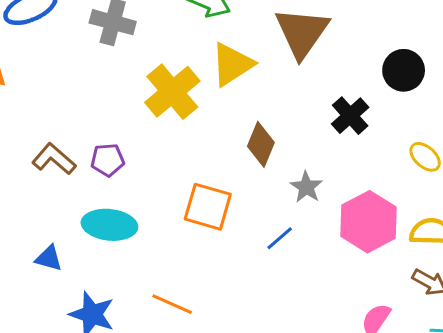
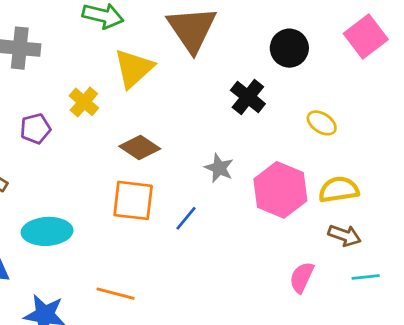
yellow cross: (172, 92) -> (84, 102), size x0.6
brown diamond: (261, 144) -> (140, 148), moved, turned -69
purple pentagon: (108, 160) -> (35, 129), moved
blue line: (280, 238) -> (186, 218), moved

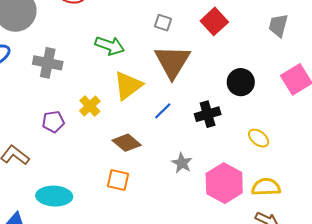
black cross: (248, 97) -> (208, 114), turned 30
orange square: (133, 200) -> (118, 180), size x0.7
blue line: (186, 218) -> (163, 111), moved

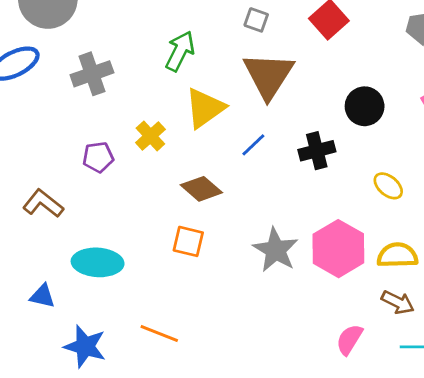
green arrow: (110, 46) -> (180, 51), turned -84
gray cross: (48, 63) -> (92, 74), turned -32
gray star: (182, 163) -> (276, 250), moved, size x1.5

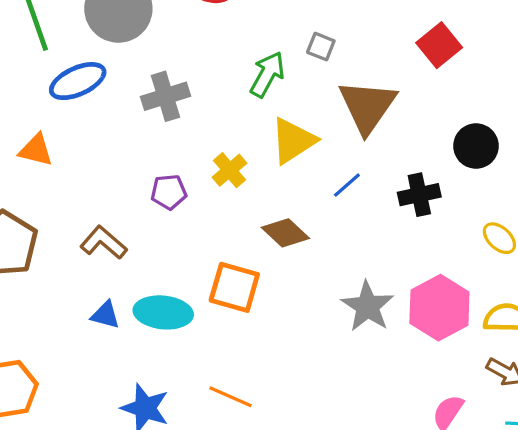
gray square: (256, 20) -> (321, 47), moved
orange square: (188, 241) -> (234, 287), moved, size x1.4
blue triangle: (42, 296) -> (105, 315), moved

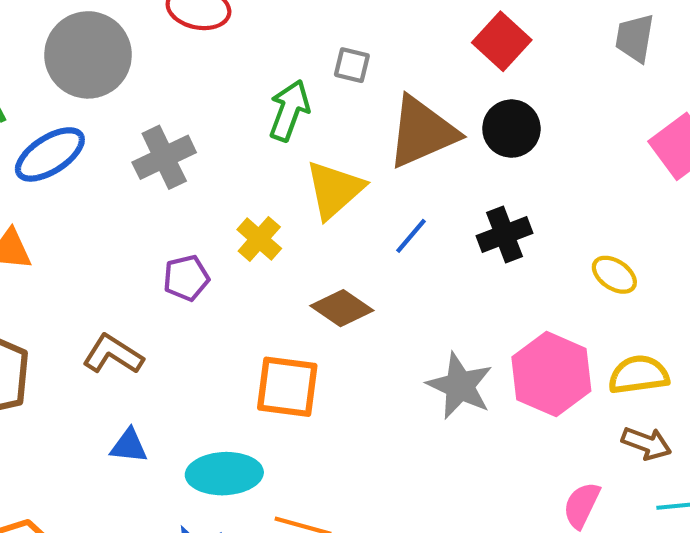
brown triangle: (367, 106) -> (422, 132), turned 40
black circle: (476, 146) -> (511, 129), moved
cyan ellipse: (163, 312) -> (224, 474), moved

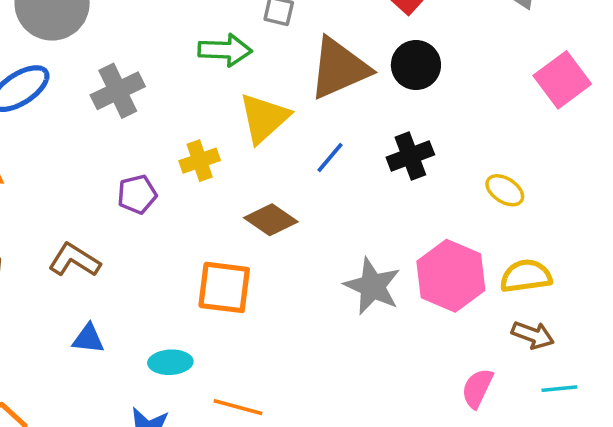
green arrow: (289, 110) -> (225, 50), turned 72
yellow cross: (259, 239) -> (200, 161), turned 30
cyan ellipse: (224, 474) -> (170, 362), size x0.7

